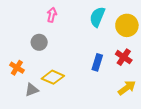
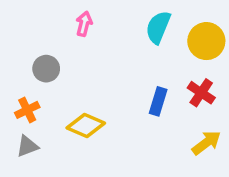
gray circle: (39, 42) -> (46, 69), moved
orange cross: (17, 68) -> (27, 110), turned 32
gray triangle: (32, 90) -> (27, 146), moved

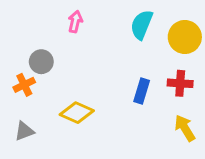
red cross: (201, 93) -> (180, 83), turned -30
orange cross: (27, 110) -> (24, 85), moved
yellow arrow: (206, 143) -> (185, 128), turned -84

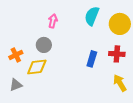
pink arrow: (75, 22) -> (53, 21), moved
gray circle: (41, 62) -> (44, 45), moved
yellow diamond: (77, 113) -> (37, 67), moved, turned -30

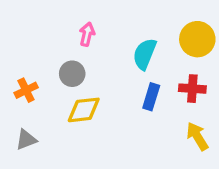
cyan semicircle: (92, 16) -> (145, 54), moved
yellow diamond: (37, 67) -> (84, 110), moved

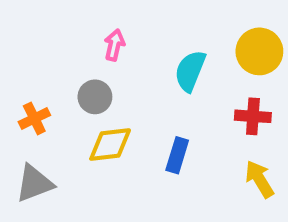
blue rectangle: (151, 97) -> (177, 155), moved
gray triangle: (26, 140) -> (34, 183), size x1.4

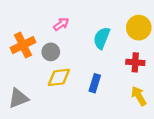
pink arrow: (114, 45) -> (61, 24), turned 42
orange cross: (34, 118) -> (23, 45), moved, size x1.5

